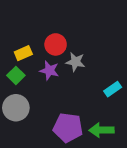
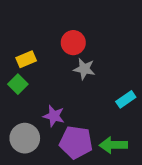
red circle: (56, 44) -> (73, 43), moved
purple star: (49, 71) -> (54, 116), moved
gray circle: (16, 108) -> (25, 138), moved

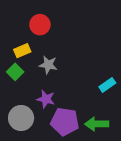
red circle: (73, 43) -> (40, 25), moved
gray star: (84, 69) -> (48, 65), moved

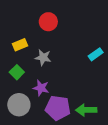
red circle: (40, 25) -> (48, 22), moved
green square: (15, 72) -> (17, 72), moved
cyan rectangle: (107, 85) -> (96, 54), moved

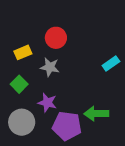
red circle: (48, 22) -> (56, 38), moved
green arrow: (86, 110) -> (96, 114), moved

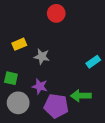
red circle: (56, 38) -> (56, 13), moved
cyan rectangle: (111, 63) -> (93, 62), moved
green square: (19, 84) -> (11, 78), moved, turned -32

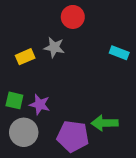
gray star: (42, 57) -> (54, 47), moved
cyan rectangle: (93, 62) -> (119, 53), moved, turned 56
purple star: (40, 86) -> (40, 104), moved

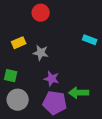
red circle: (73, 17) -> (41, 13), moved
gray star: (54, 47) -> (41, 53), moved
purple star: (40, 104) -> (52, 79), moved

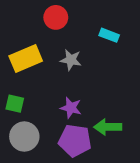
cyan rectangle: (90, 40) -> (109, 35), moved
yellow rectangle: (19, 43) -> (26, 58), size x1.6
gray star: (41, 53) -> (71, 60), moved

